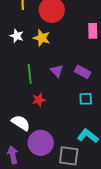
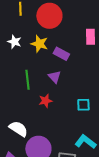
purple rectangle: (83, 72) -> (61, 54), moved
red star: (39, 100) -> (45, 101), moved

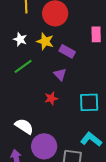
green line: (27, 80) -> (23, 66), moved, turned 60
cyan square: (83, 105) -> (89, 102), size x1.5

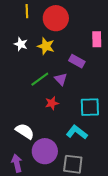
purple rectangle: (67, 51) -> (77, 61), moved
green line: (23, 66) -> (40, 79), moved
cyan L-shape: (91, 139) -> (77, 132), moved

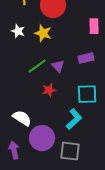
purple rectangle: (77, 61) -> (86, 58), moved, turned -42
cyan L-shape: (77, 132) -> (74, 119), turned 100

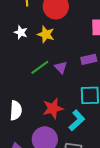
red star: (49, 90) -> (53, 108), moved, size x1.5
white semicircle: (22, 118) -> (16, 110), moved, turned 60

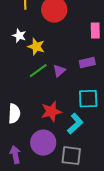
yellow star: (46, 34) -> (36, 47), moved
purple triangle: (61, 67) -> (59, 71), turned 32

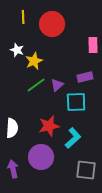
yellow star: (36, 47) -> (34, 61), turned 30
cyan square: (88, 99) -> (76, 102), moved
gray square: (71, 156) -> (86, 170), moved

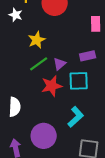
white star: (17, 50) -> (16, 15), moved
red star: (49, 126) -> (52, 86), moved

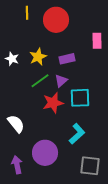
white star: (16, 15) -> (12, 59), moved
purple rectangle: (88, 56) -> (67, 59), moved
white semicircle: (15, 107) -> (16, 124), turned -42

